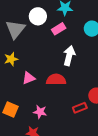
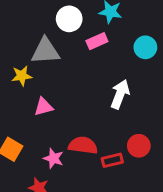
gray triangle: (15, 29) -> (45, 51), moved, turned 40
white arrow: (69, 56) -> (120, 94), moved
red semicircle: (56, 80) -> (83, 145), moved

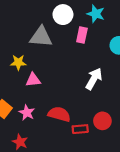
pink rectangle: (97, 41) -> (82, 35), turned -63
yellow star: (22, 76) -> (18, 62), moved
pink star: (53, 158) -> (27, 113), moved

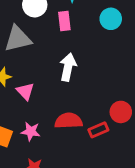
white arrow: (94, 79) -> (68, 67), moved
pink triangle: (33, 80) -> (25, 91), turned -49

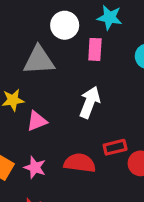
pink triangle: (25, 91) -> (37, 121), turned 42
red rectangle: (98, 130) -> (115, 147), moved

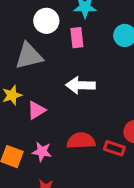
white arrow: (90, 102) -> (80, 85), turned -100
red rectangle: (115, 147) -> (114, 148), moved, turned 42

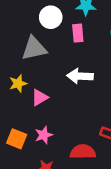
red semicircle: (81, 141) -> (83, 152), moved
pink star: (42, 152) -> (44, 135), turned -30

